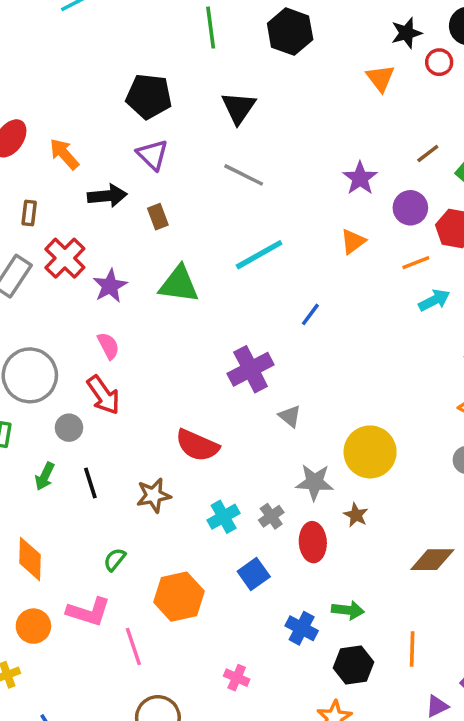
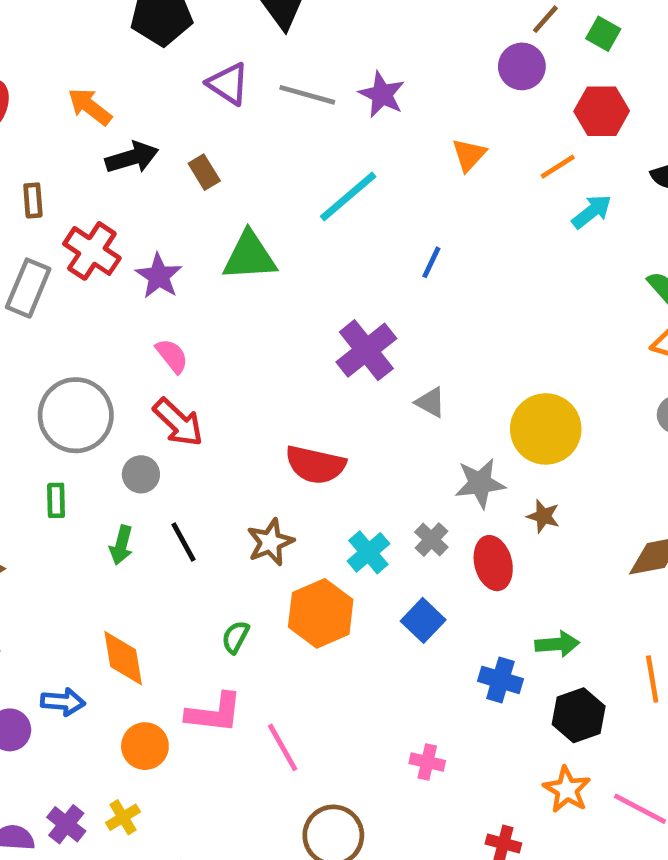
orange arrow: (64, 154) -> (90, 107), moved
purple triangle: (152, 155) -> (228, 84), moved
purple star: (360, 178) -> (382, 94), moved
purple circle: (410, 208) -> (522, 66), moved
orange hexagon: (179, 597) -> (321, 613), moved

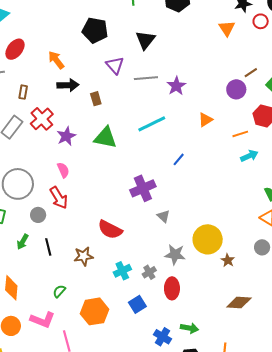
gray line: (307, 95) -> (146, 78), turned -35
brown star: (543, 516) -> (228, 260), moved
orange hexagon: (321, 613) -> (95, 311), moved

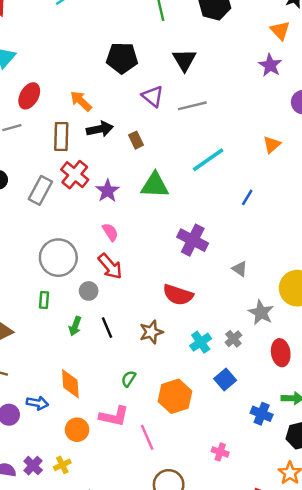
purple star: (176, 86) -> (270, 65), moved
brown rectangle: (23, 92) -> (61, 137), moved, size x1.6
purple cross: (143, 188) -> (193, 240), moved, turned -30
gray star: (175, 255) -> (261, 312), turned 30
red ellipse: (172, 288) -> (281, 353), moved

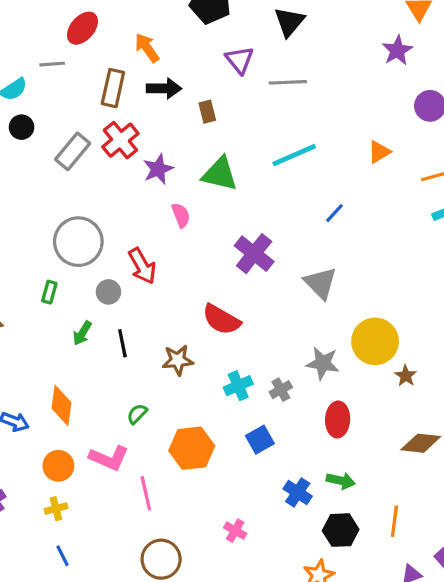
pink semicircle: (110, 232) -> (181, 215), moved
gray triangle: (240, 269) -> (320, 283), moved, size x1.6
gray star: (261, 312) -> (323, 363), turned -30
yellow cross: (62, 465) -> (56, 509), moved

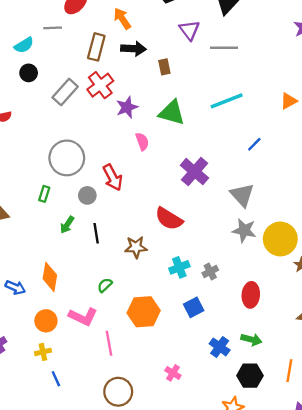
gray star: (323, 363) -> (244, 230), moved
blue line: (63, 556) -> (56, 379), moved

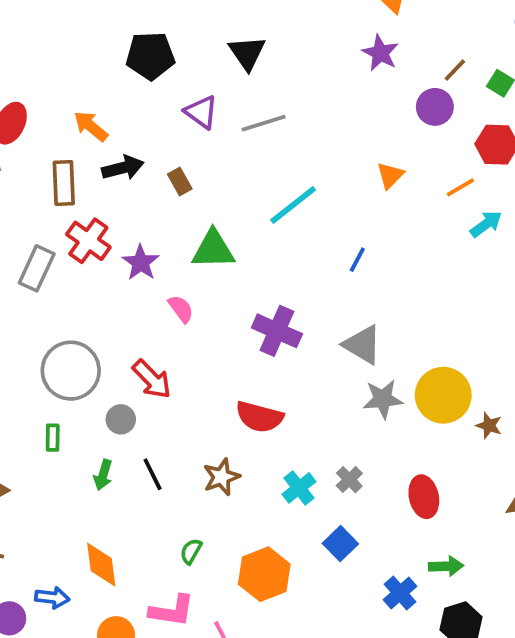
blue cross: (220, 347) -> (400, 593), turned 30

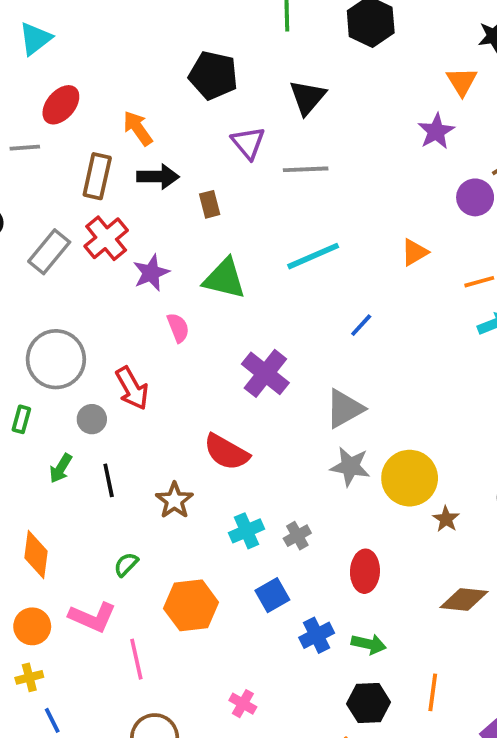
gray triangle: (362, 345) -> (344, 409), turned 45
brown star: (221, 477) -> (174, 500), turned -30
blue cross: (400, 593) -> (317, 635), moved

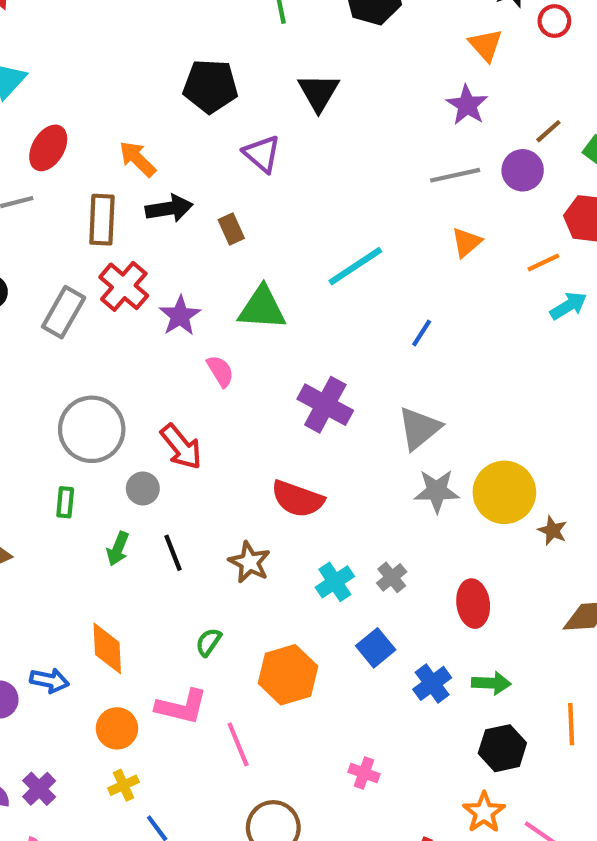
gray line: (306, 169) -> (455, 175), moved

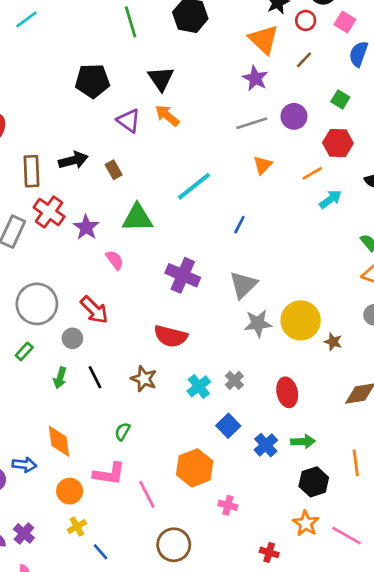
orange triangle: (486, 45) -> (264, 39), size x1.4
brown line: (548, 131) -> (304, 60), moved
orange arrow: (137, 159) -> (167, 116), moved
green rectangle: (65, 502) -> (24, 351), turned 42
orange hexagon: (288, 675) -> (195, 468), moved

